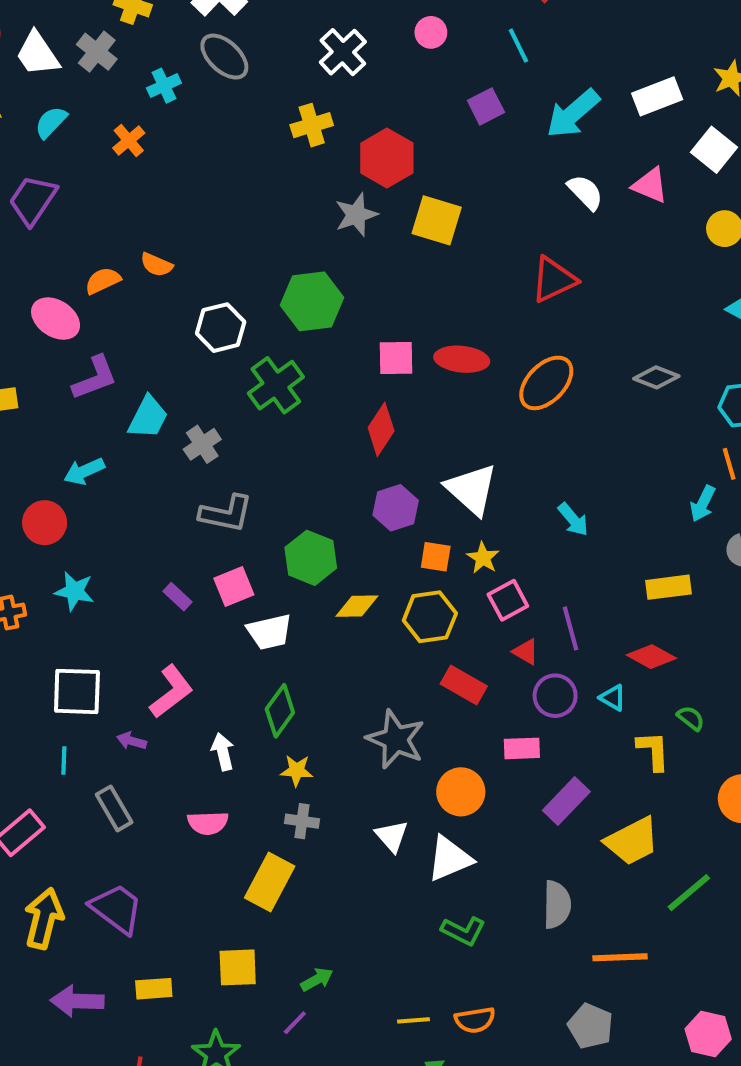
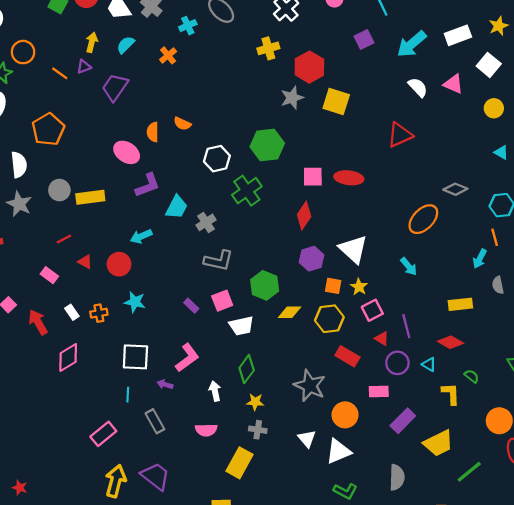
orange semicircle: (103, 281) -> (153, 132), turned -66
orange ellipse: (546, 383) -> (423, 219), moved

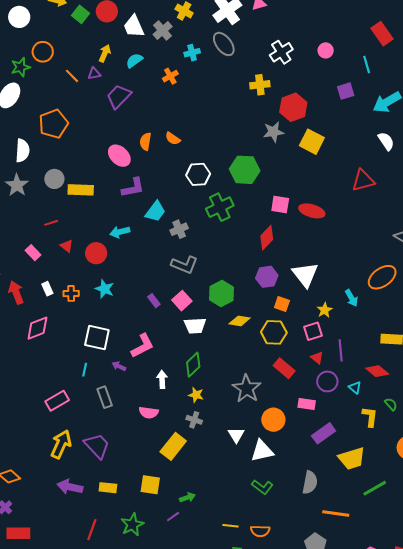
orange ellipse: (423, 219) -> (382, 277), moved
yellow star: (359, 287) -> (325, 310), moved
pink square: (222, 301) -> (182, 301), turned -30

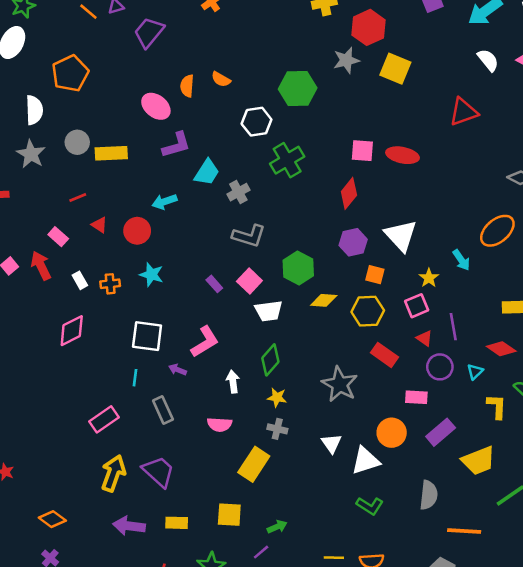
green hexagon: (245, 170) -> (298, 88), moved
red arrow: (16, 292) -> (41, 266), moved
cyan triangle: (355, 388) -> (475, 372), turned 40
orange circle: (273, 420) -> (392, 433), moved

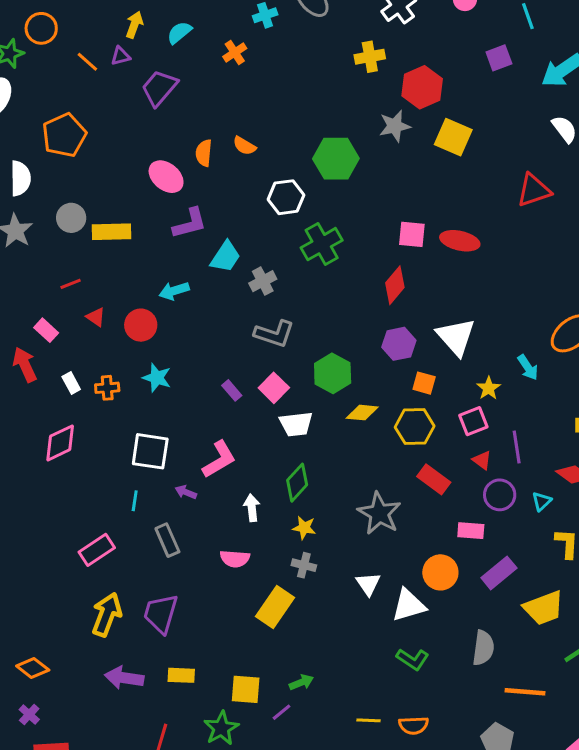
purple trapezoid: (159, 472) -> (161, 614), turned -117
yellow square: (229, 515) -> (246, 689), moved

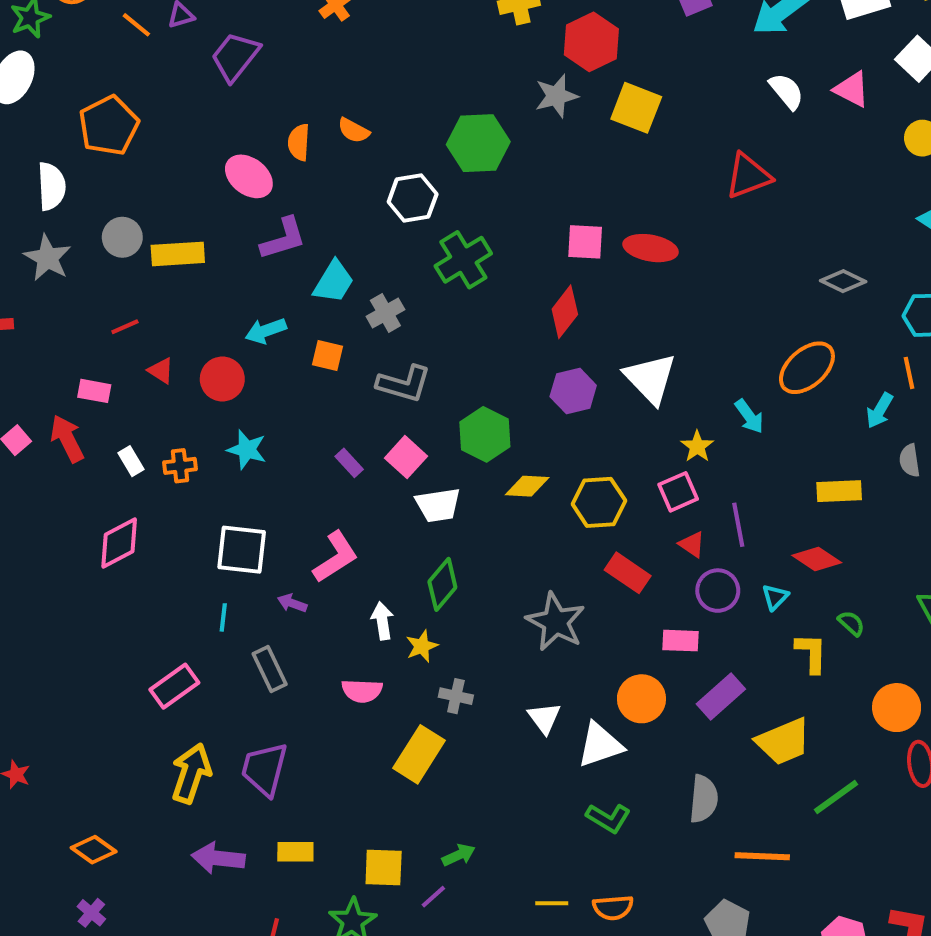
pink rectangle: (46, 330) -> (94, 391), turned -30
orange square: (424, 383) -> (328, 355), moved
yellow star: (304, 528) -> (422, 646), moved, turned -30

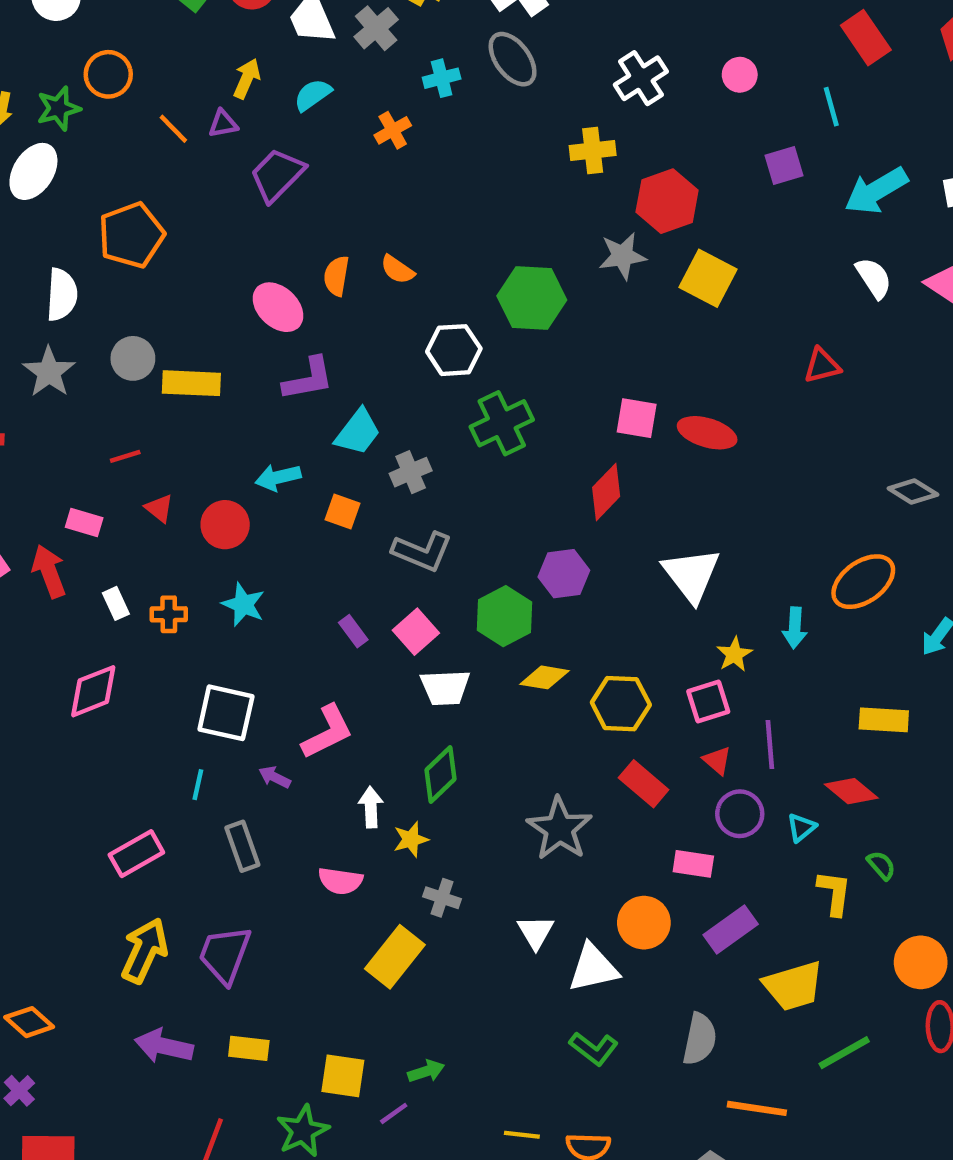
red triangle: (748, 176) -> (822, 366), size x0.7
purple hexagon: (573, 391) -> (564, 574), moved
cyan arrow: (749, 416) -> (795, 628), turned 33

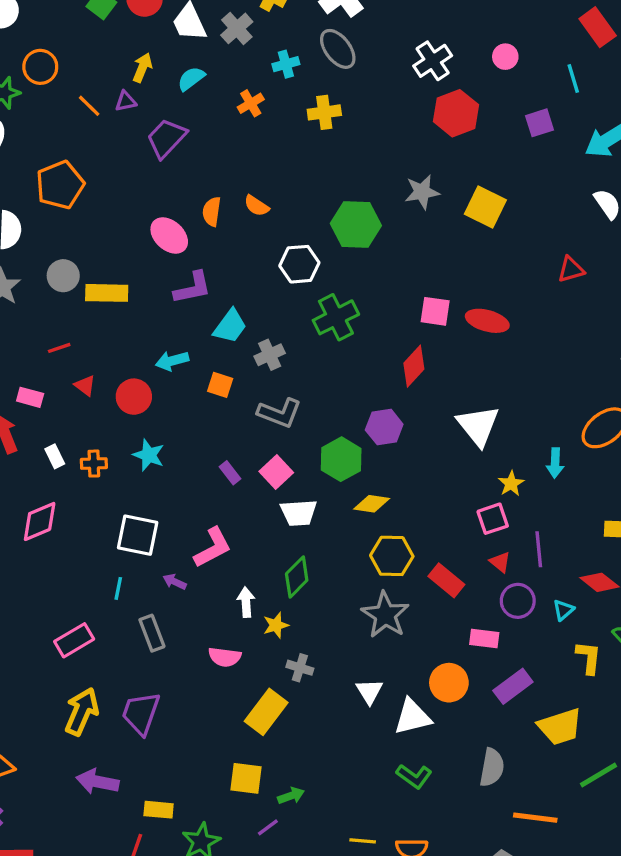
yellow cross: (593, 151) -> (324, 112), moved
red hexagon: (667, 201) -> (456, 113), moved
yellow hexagon: (621, 704) -> (392, 556), moved
yellow rectangle: (249, 1048) -> (159, 810), moved
yellow square: (343, 1076) -> (246, 778), moved

